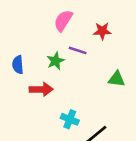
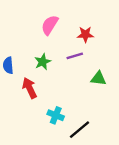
purple line: (78, 50) -> (75, 56), moved, turned -35
red arrow: (41, 89) -> (30, 88), turned -114

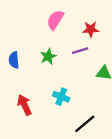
red arrow: (30, 88) -> (24, 105), moved
cyan cross: (56, 115) -> (61, 97), moved

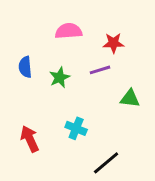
pink semicircle: (55, 20) -> (69, 31), turned 54
blue semicircle: (14, 60) -> (25, 67), moved

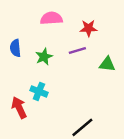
green triangle: (130, 98) -> (107, 64), moved
cyan cross: (76, 128) -> (39, 91), moved

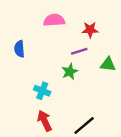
green star: (44, 57) -> (70, 72), moved
red arrow: (19, 108) -> (45, 121), moved

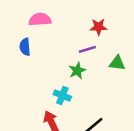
pink semicircle: (54, 20) -> (40, 19), moved
cyan cross: (42, 91) -> (62, 95), moved

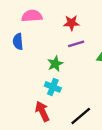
red star: (98, 27) -> (71, 23), moved
green star: (77, 71) -> (55, 64), moved

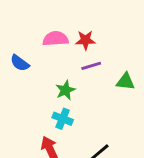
pink semicircle: (32, 16) -> (55, 39), moved
blue semicircle: (18, 42) -> (20, 63), turned -49

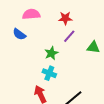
pink semicircle: (55, 39) -> (31, 14), moved
purple line: (91, 66) -> (69, 36), turned -32

